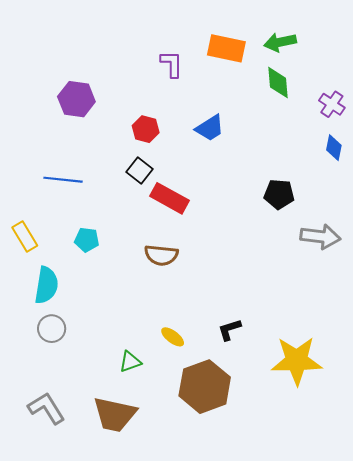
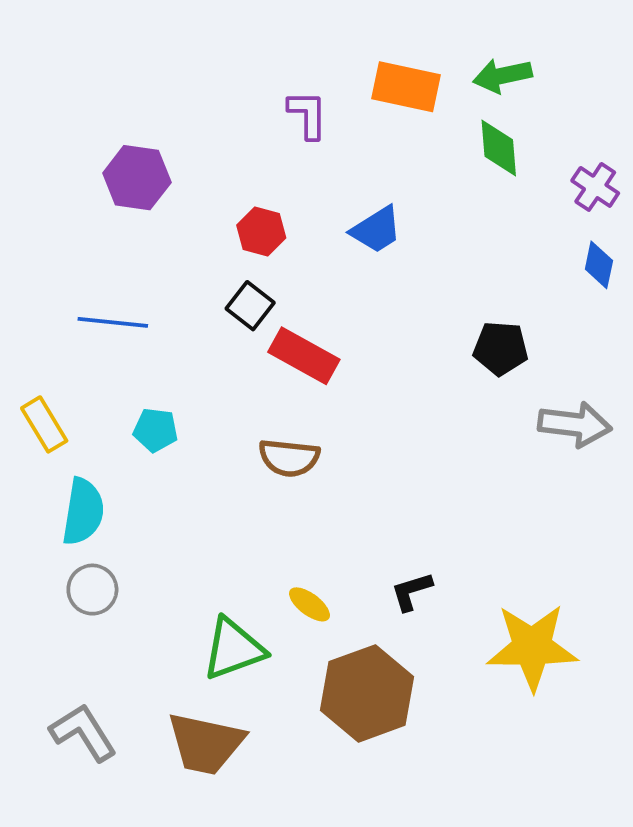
green triangle: (130, 362) -> (233, 649), size x1.6

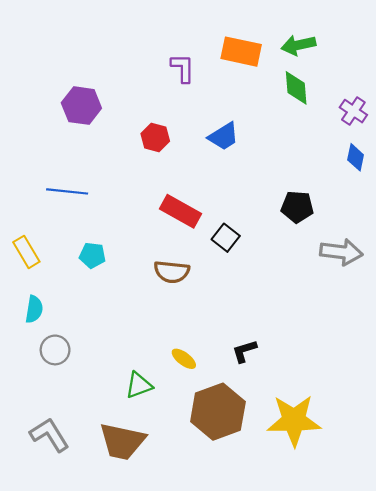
black square: (250, 306) -> (226, 238), moved
cyan semicircle: (83, 512) -> (34, 309), moved, size x0.7
yellow star: (532, 647) -> (294, 420), moved
green triangle: (233, 649) -> (139, 385), size x0.7

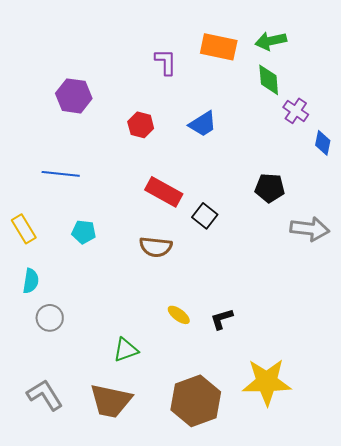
purple cross: (353, 111) -> (296, 111), moved
yellow ellipse: (184, 359) -> (179, 315), moved
brown hexagon: (218, 412) -> (196, 401), moved

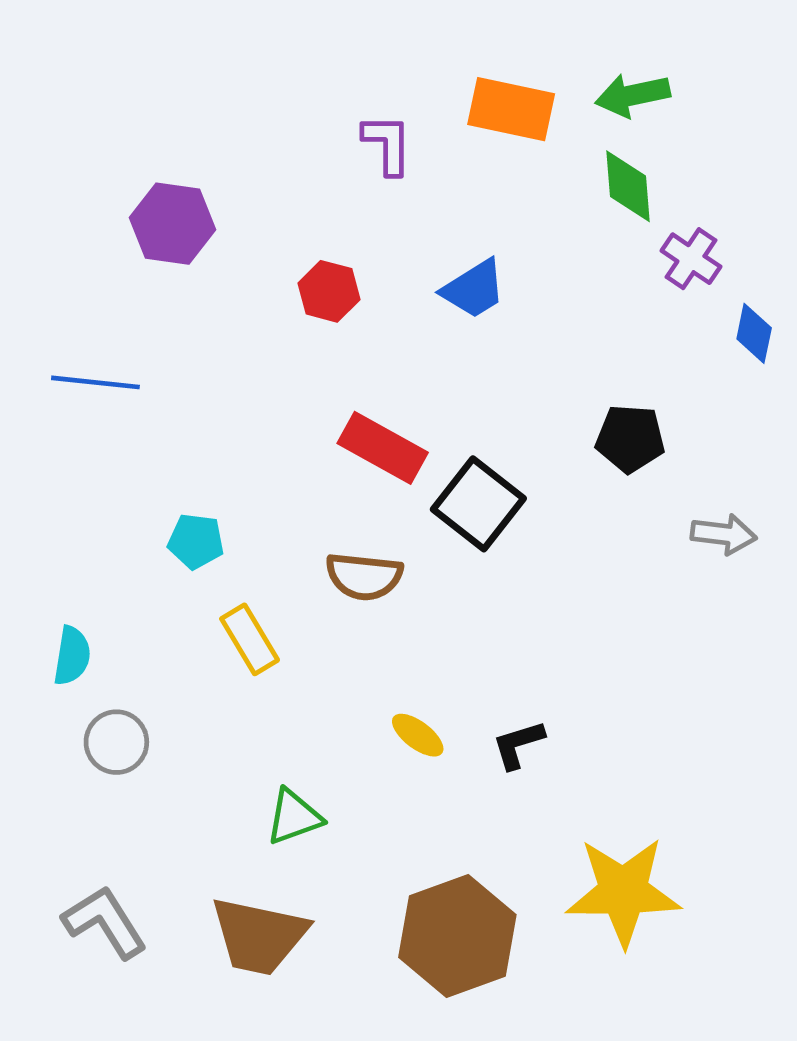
blue line: (61, 174) -> (95, 382), moved
black square: (205, 216) -> (478, 504), size x1.5
yellow rectangle: (24, 229) -> (250, 639), moved
gray arrow: (310, 229) -> (724, 534), size x0.7

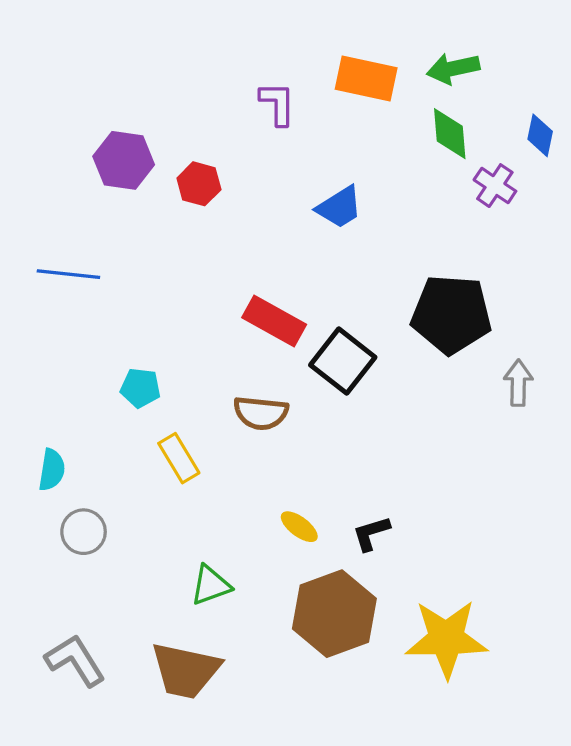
red hexagon: (329, 291) -> (199, 184), moved
blue diamond: (754, 333) -> (540, 135), moved
black pentagon: (630, 438) -> (451, 314), size x1.6
gray arrow: (724, 534) -> (518, 383), turned -96
brown hexagon: (457, 936) -> (334, 614), moved

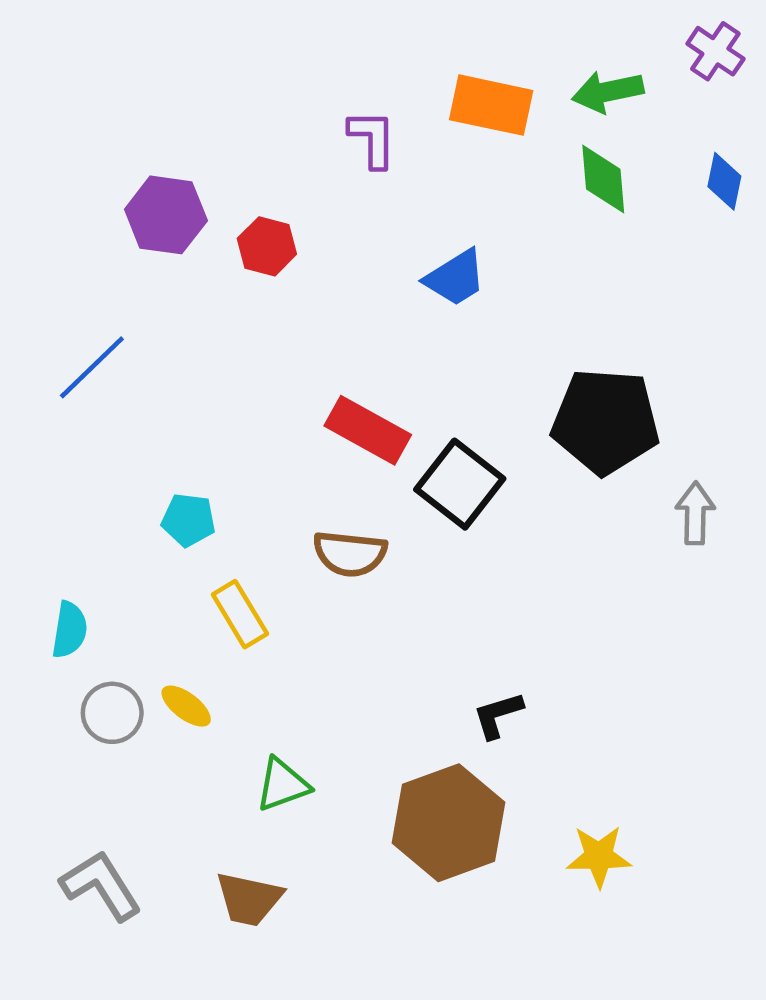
purple cross: (495, 186) -> (715, 51), moved
blue line: (68, 274) -> (92, 367), turned -50
yellow ellipse: (299, 527) -> (186, 706), moved
yellow star: (446, 639) -> (599, 856), size x0.6
brown trapezoid: (186, 670) -> (249, 899), size x0.7

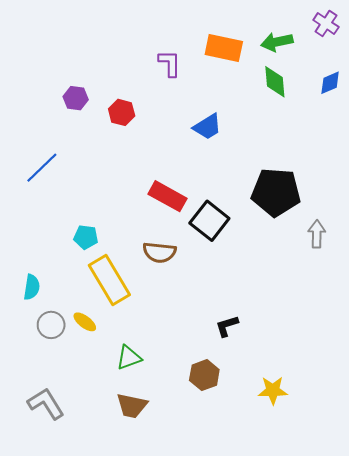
blue diamond: (724, 181) -> (330, 83), turned 55
purple hexagon: (166, 215) -> (76, 98), size x0.7
yellow rectangle: (240, 614) -> (109, 280), size x1.6
brown hexagon: (449, 823) -> (204, 375), size x0.6
brown trapezoid: (249, 899) -> (132, 406), moved

